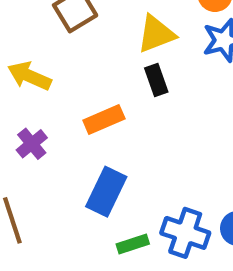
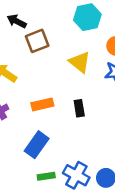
yellow triangle: (156, 34) -> (80, 62), turned 50
black rectangle: (156, 80) -> (79, 108), moved

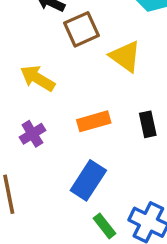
yellow triangle: (80, 62) -> (125, 56), moved
green rectangle: (46, 176) -> (104, 226), turned 63

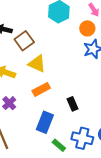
yellow triangle: (125, 56) -> (37, 64), moved
black rectangle: (148, 124) -> (72, 104), moved

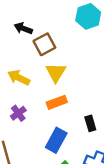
yellow triangle: (37, 64) -> (56, 72), turned 30

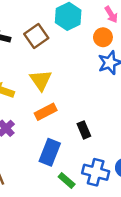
brown square: (44, 44) -> (36, 36), moved

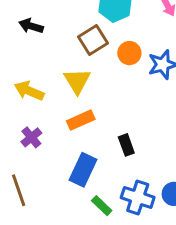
brown square: (36, 36) -> (93, 40), moved
orange circle: (103, 37) -> (129, 53), moved

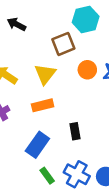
orange circle: (129, 53) -> (87, 70), moved

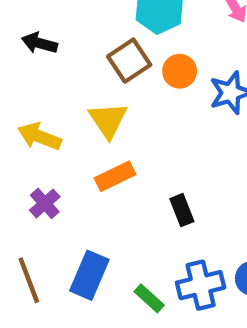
orange circle: (87, 70) -> (180, 71), moved
blue rectangle: (37, 145) -> (89, 275), moved
blue cross: (77, 174) -> (201, 285), turned -30

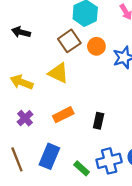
yellow triangle: (108, 120) -> (58, 73), turned -30
orange rectangle: (115, 176) -> (63, 115), moved
black rectangle: (182, 210) -> (99, 121), turned 35

